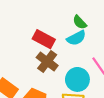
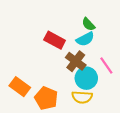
brown cross: (47, 62) -> (76, 61), moved

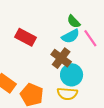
red rectangle: (55, 40) -> (25, 37), moved
pink line: (106, 65) -> (90, 38), moved

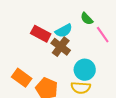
cyan semicircle: (70, 36) -> (64, 31), moved
brown cross: (61, 58) -> (61, 47), moved

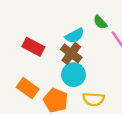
red rectangle: (41, 34) -> (33, 47), moved
cyan circle: (85, 70) -> (73, 75), moved

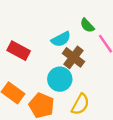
brown cross: (71, 53) -> (73, 57), moved
yellow semicircle: (94, 99) -> (80, 104), turned -65

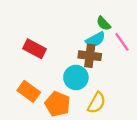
cyan semicircle: (61, 39) -> (95, 40), moved
brown cross: (73, 57) -> (90, 56), turned -30

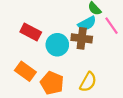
cyan circle: (76, 78) -> (57, 45), moved

